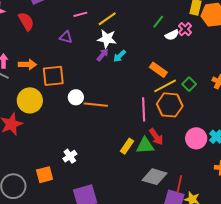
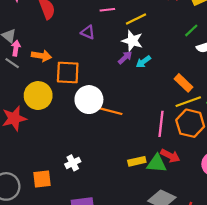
white circle: (76, 97) -> (89, 100), size x1.6
red arrow: (156, 137) -> (170, 156), turned -36
yellow rectangle: (127, 146) -> (137, 161), turned 35

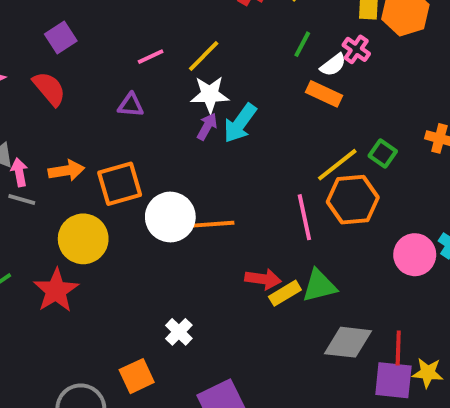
cyan arrow: (143, 62) -> (240, 123), size x1.5
orange rectangle: (184, 83) -> (324, 94), moved
red arrow: (170, 156) -> (263, 279), moved

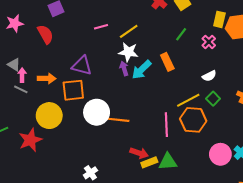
white semicircle: (333, 65) -> (209, 76), moved
orange rectangle: (324, 94) -> (167, 62), moved, turned 30
purple triangle: (131, 105) -> (82, 66), moved, size x1.5
purple arrow: (207, 126) -> (124, 68), turned -56

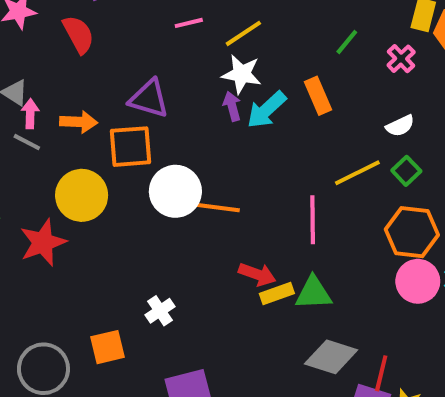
orange hexagon: (193, 120) -> (412, 232), moved

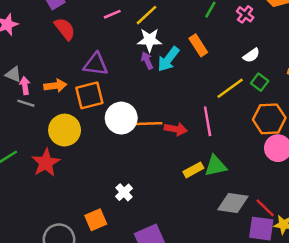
red semicircle: (78, 34) -> (65, 29), moved
red arrow: (257, 274) -> (176, 129), moved
red line: (381, 373) -> (265, 208), turned -50

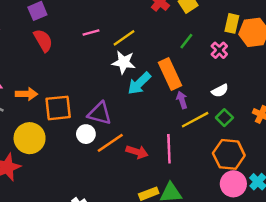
orange rectangle: (198, 45) -> (170, 74), size x1.4
purple arrow: (147, 60) -> (182, 100), moved
purple triangle: (96, 64) -> (100, 113), moved
white circle: (121, 118) -> (86, 134), size x0.6
orange line: (147, 124) -> (110, 143), turned -40

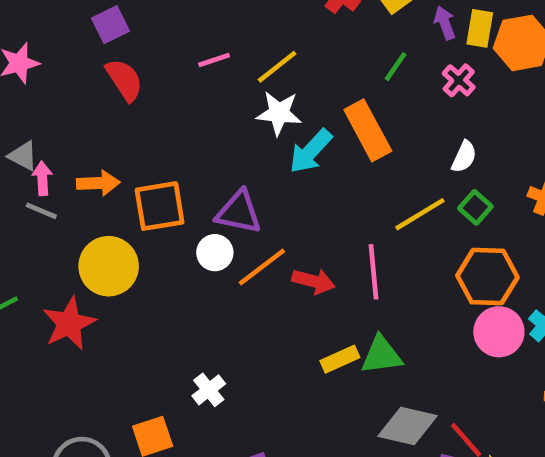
white semicircle: (220, 91) -> (464, 157), turned -35
purple arrow: (182, 100) -> (445, 23), moved

